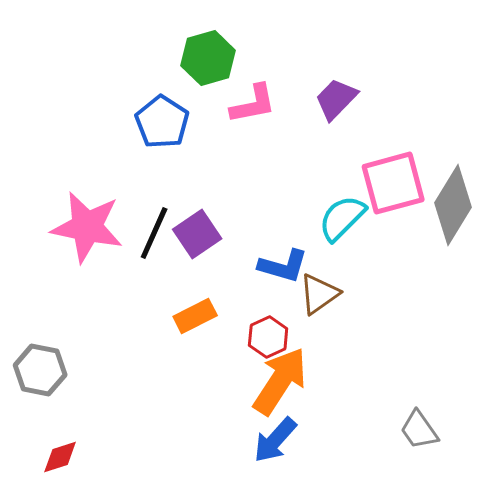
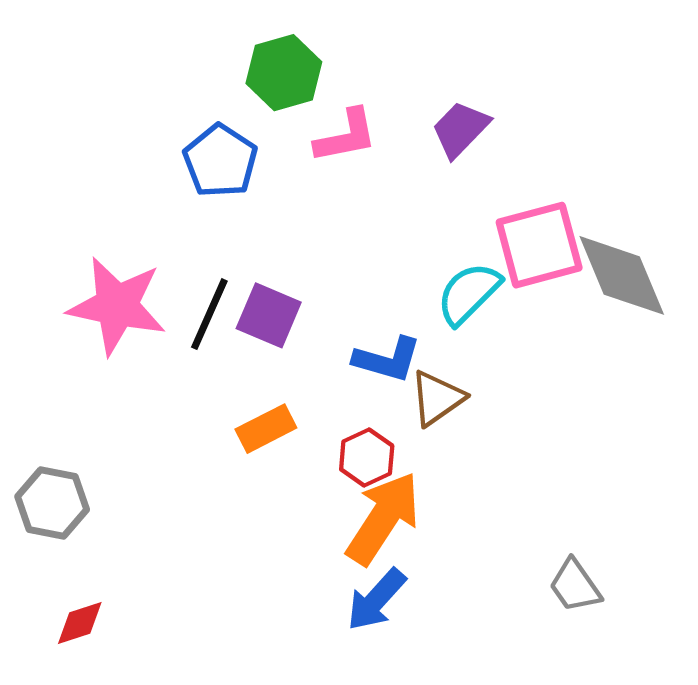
gray diamond: (453, 205) -> (622, 275), turned -54
purple square: (197, 234) -> (269, 315), turned -33

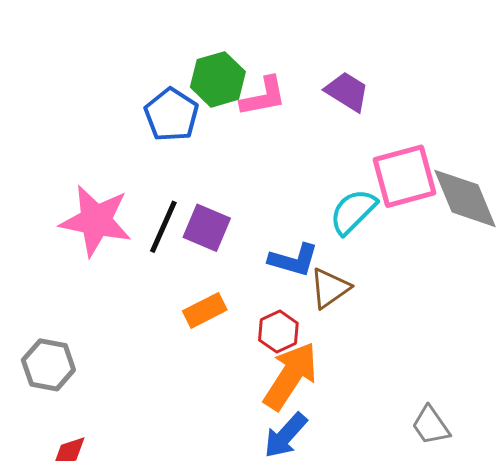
green hexagon: (284, 73) -> (218, 79), moved
purple trapezoid: (460, 129) -> (347, 92), turned 78

